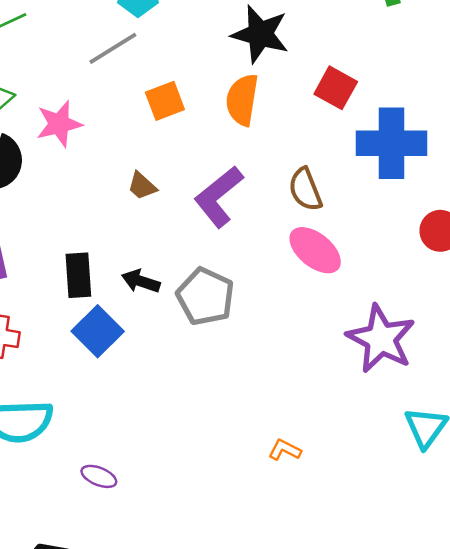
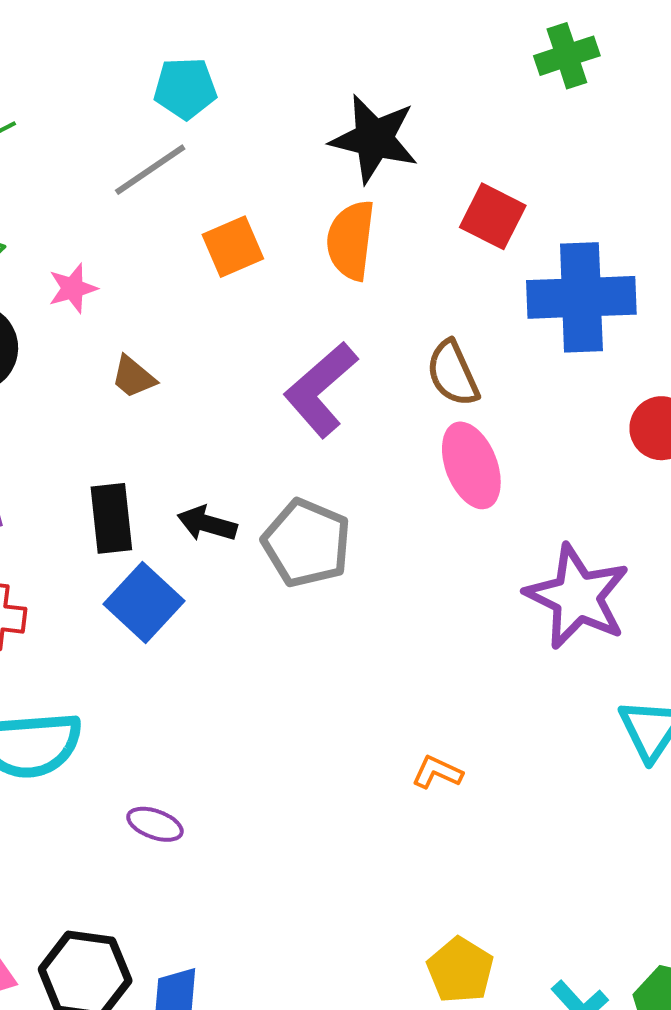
pink star: (59, 124) -> (73, 288), size x0.7
brown trapezoid: (142, 186) -> (133, 377), moved
pink ellipse: (315, 250) -> (471, 465), turned 32

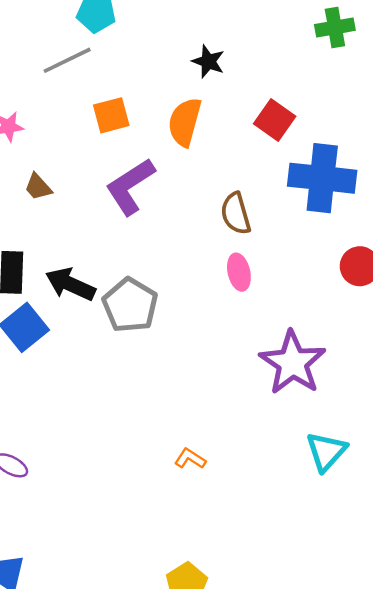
black star: (374, 139) -> (208, 61), size x0.6
purple L-shape: (321, 390) -> (130, 187), moved
pink ellipse: (471, 465) -> (239, 272), size x0.7
black arrow: (207, 524) -> (70, 284), size x1.4

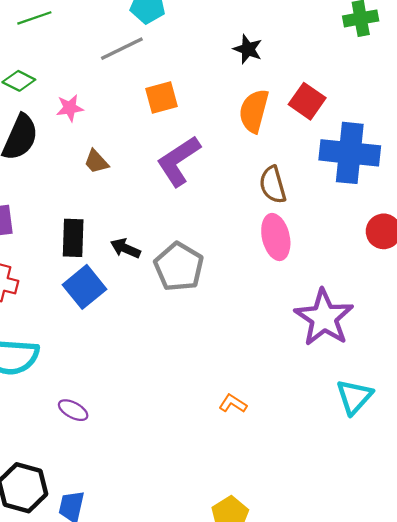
orange semicircle: (185, 122) -> (254, 111), moved
pink ellipse: (239, 272) -> (276, 237), size x1.4
black arrow: (70, 284) -> (125, 248), size x0.7

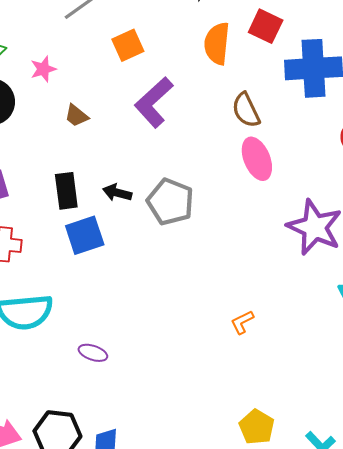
blue square: (85, 287) -> (85, 235), turned 30
orange L-shape: (233, 404) -> (242, 322), turned -50

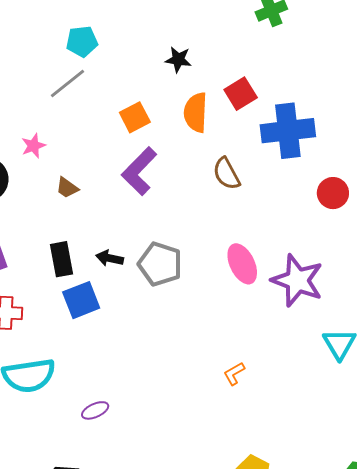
red square: (266, 26) -> (241, 94), turned 36
orange square: (128, 45) -> (135, 117), moved
pink ellipse: (257, 159) -> (242, 264), moved
purple ellipse: (93, 353) -> (95, 410), turned -40

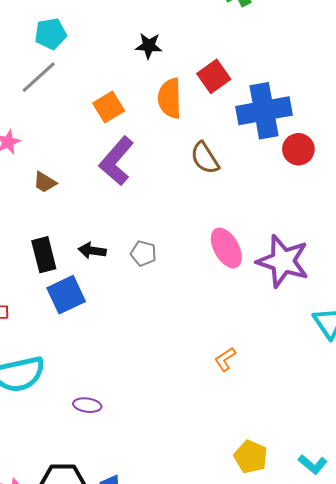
red circle: (333, 193) -> (298, 149), moved
gray pentagon: (160, 264) -> (143, 253), size x0.6
purple ellipse: (95, 410) -> (87, 405), turned 36

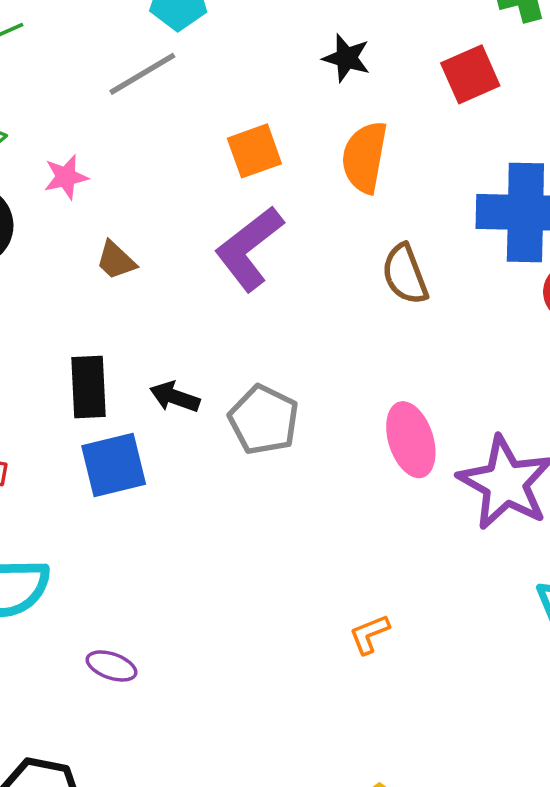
red square: (214, 76) -> (470, 74), moved
gray pentagon: (143, 253) -> (264, 420), size x1.5

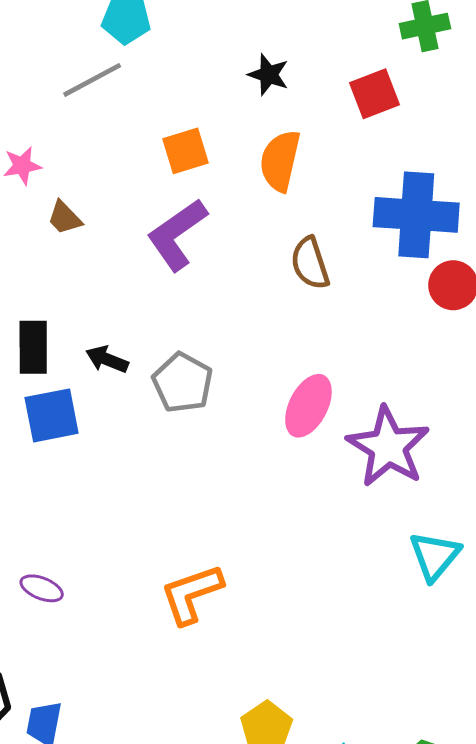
brown trapezoid: (116, 260) -> (65, 218), moved
pink ellipse: (411, 440) -> (308, 406), turned 42
orange L-shape: (369, 634) -> (192, 594), moved, size x1.8

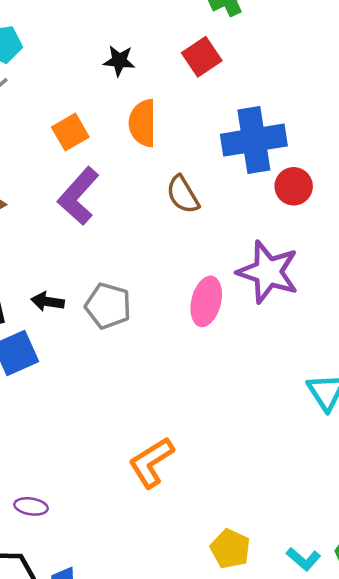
purple star: (388, 447) -> (268, 272), moved
purple ellipse: (42, 588) -> (31, 506), moved

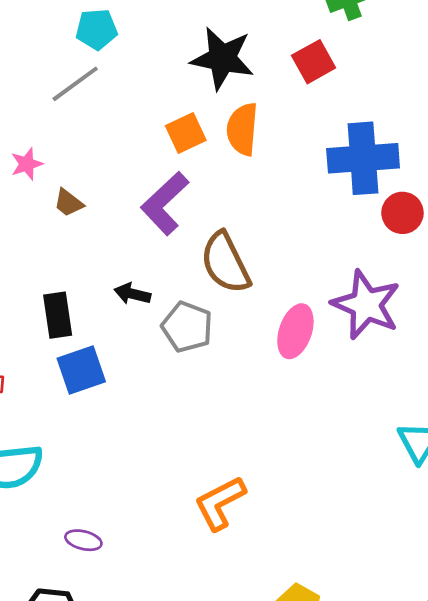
black star: (119, 61) -> (222, 58), size x1.8
orange square: (70, 132) -> (186, 133), moved
brown semicircle: (183, 195) -> (225, 263), moved, size x1.4
black arrow: (48, 302) -> (132, 294), moved

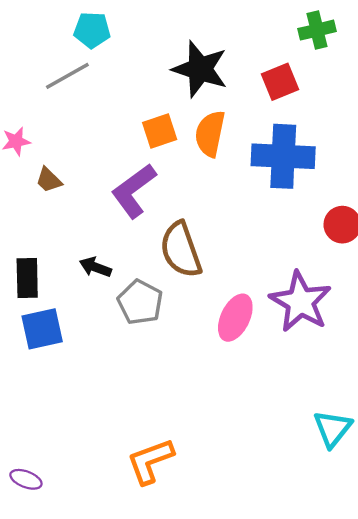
blue cross: (363, 158) -> (283, 156), moved

